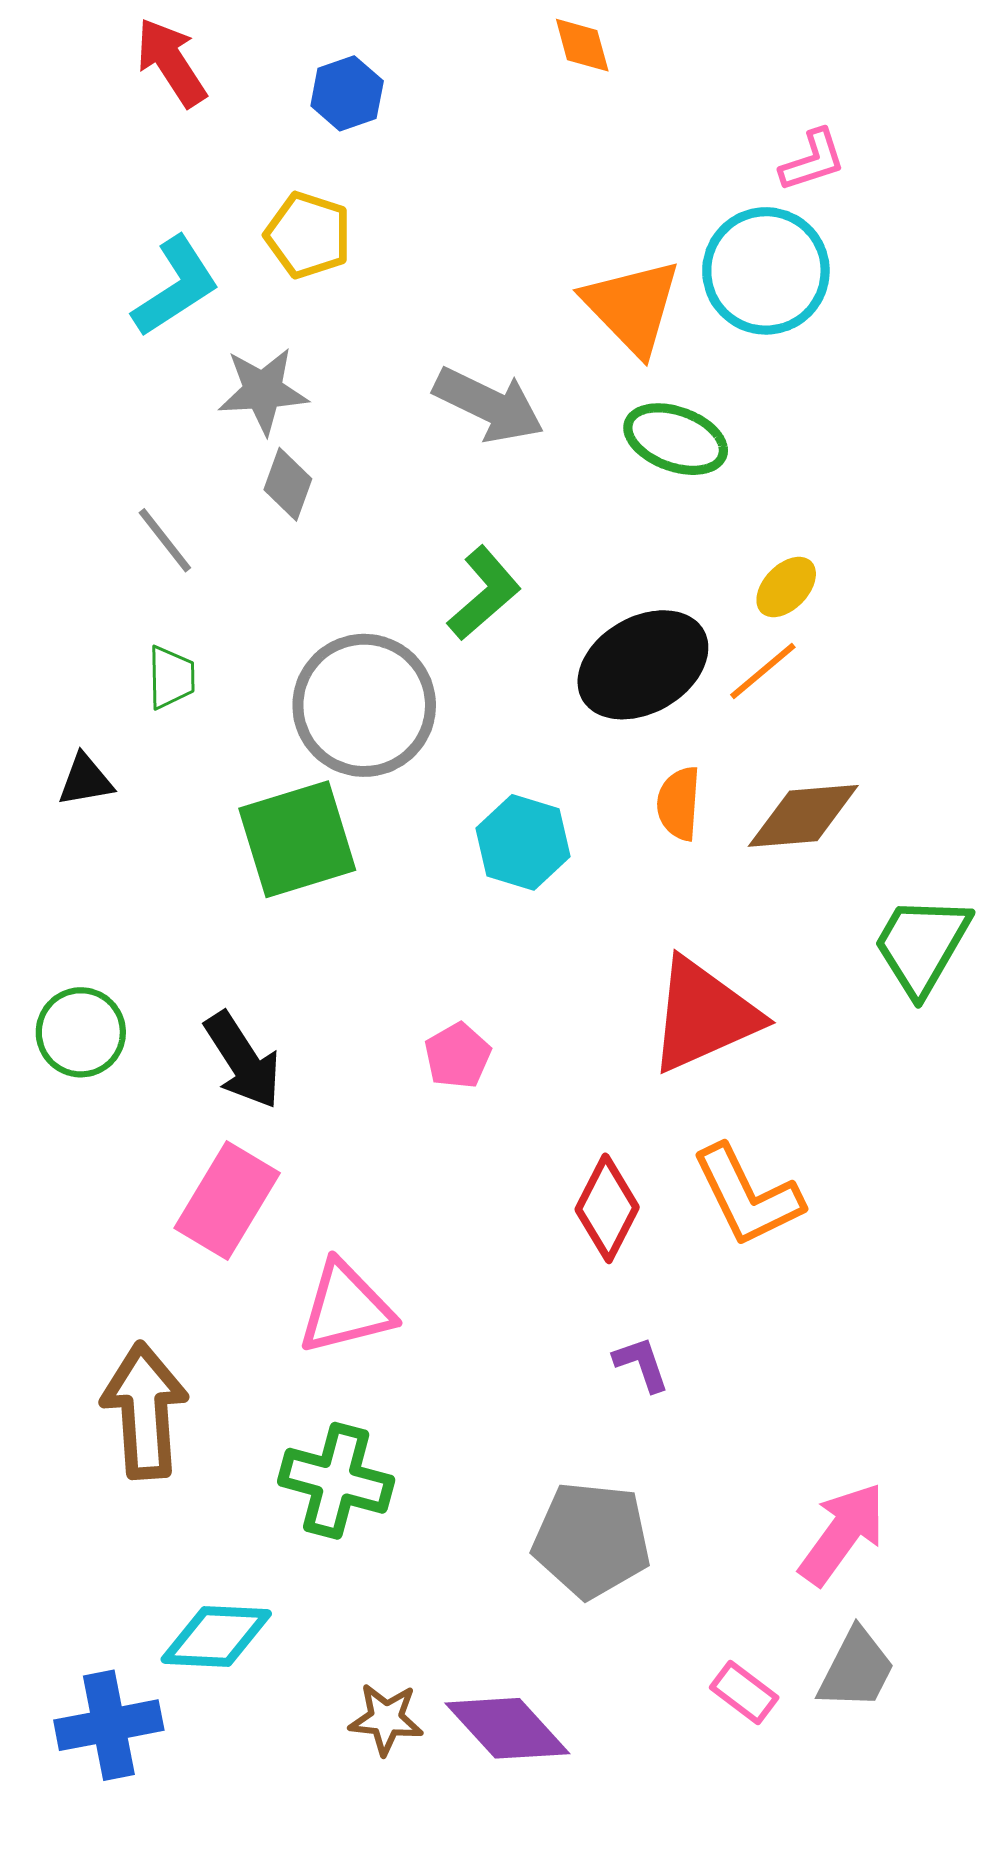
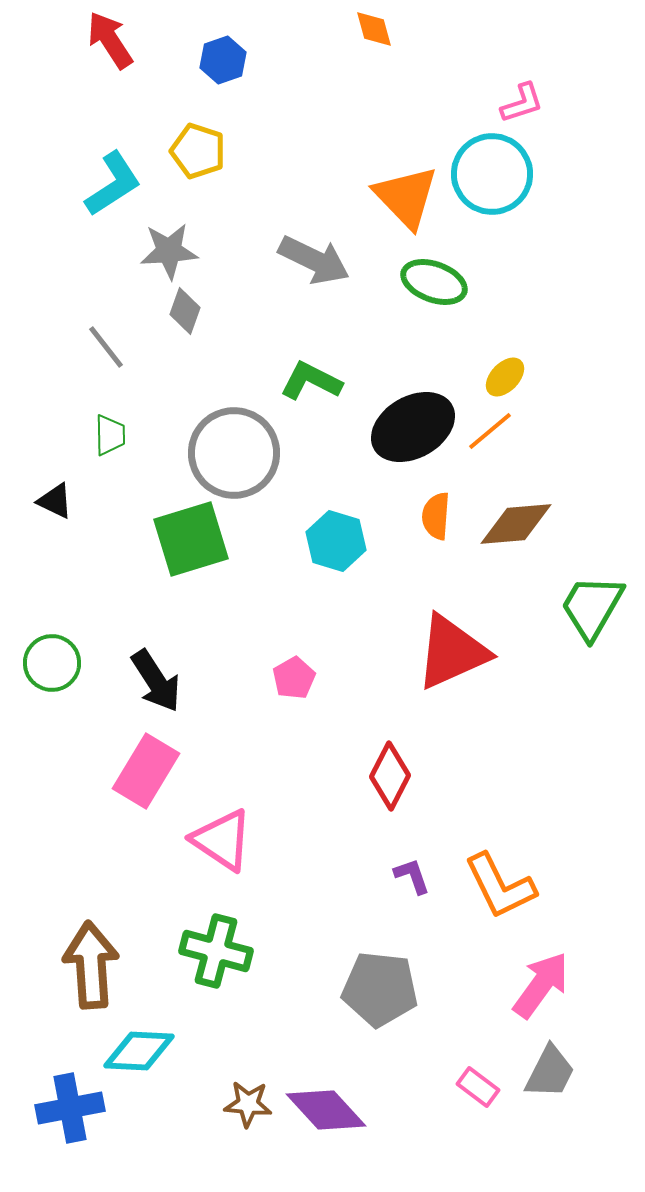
green L-shape: (484, 593) -> (311, 381), turned -112
black triangle: (85, 780) -> (55, 501), turned 36
orange L-shape: (747, 1196) -> (500, 886), moved
pink triangle: (346, 1308) -> (222, 840), turned 48
brown arrow: (145, 1411) -> (91, 965), moved

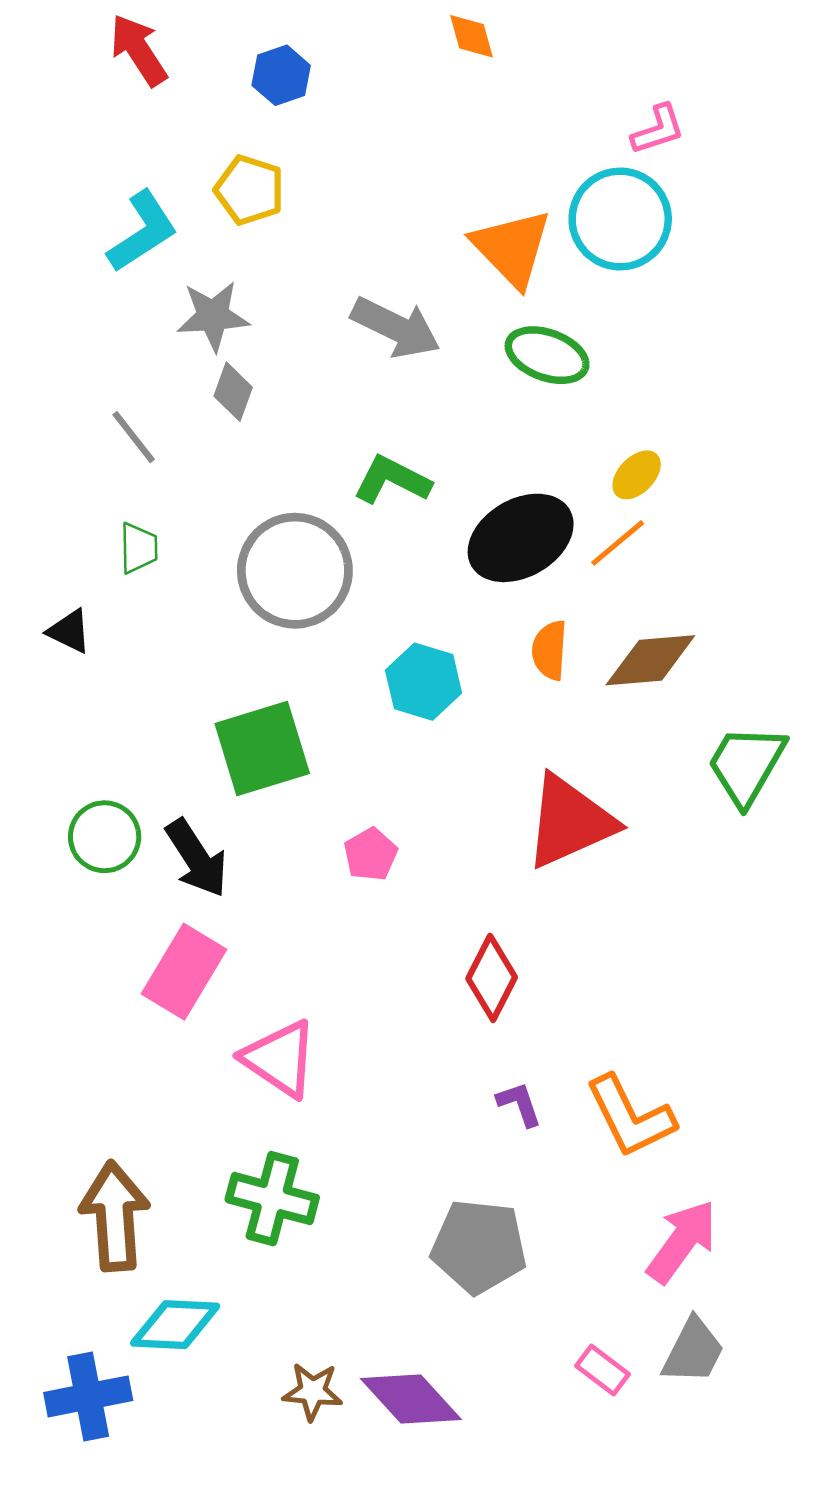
green square: (191, 539) -> (262, 748), moved
green circle: (52, 663) -> (105, 837), moved

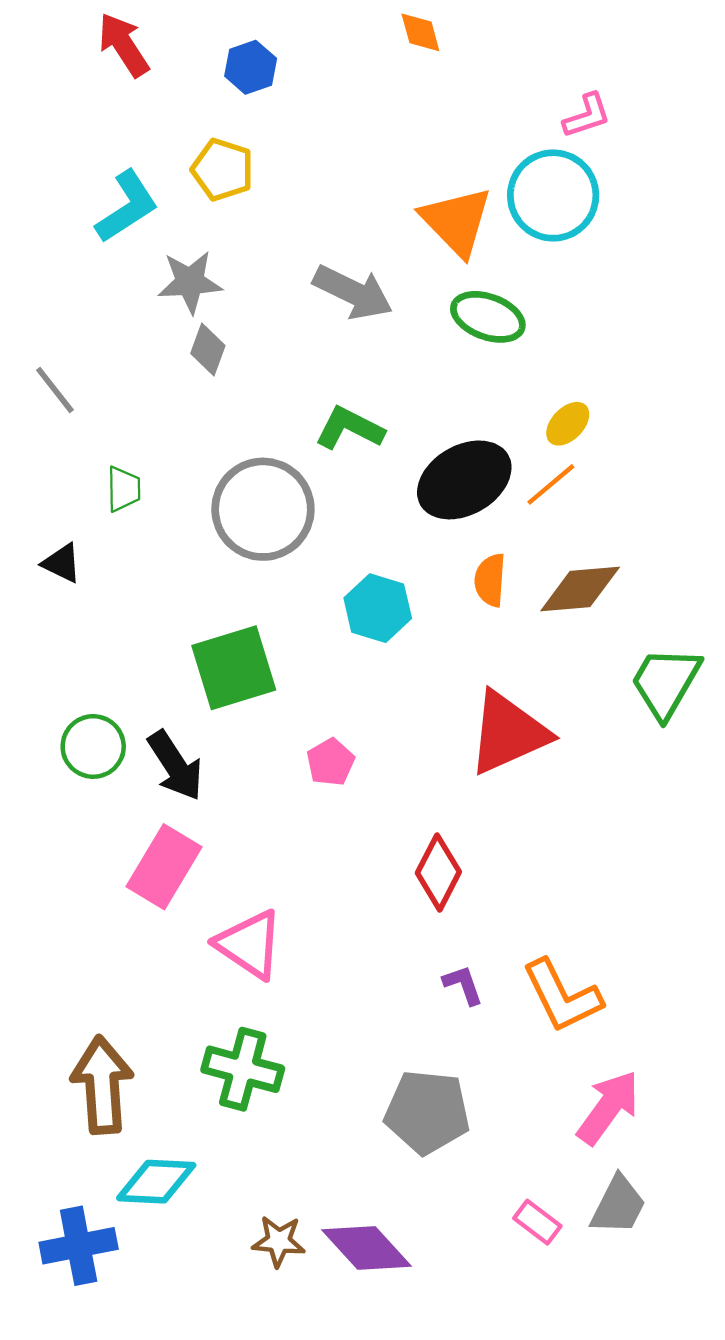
gray line: (134, 437) -> (55, 390), moved

